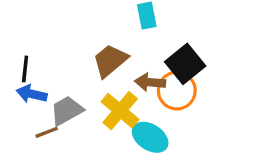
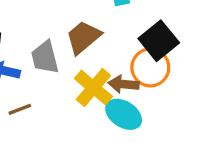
brown arrow: (150, 82) -> (124, 84), moved
gray trapezoid: (67, 111) -> (45, 57), moved, turned -75

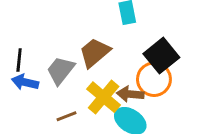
gray trapezoid: (45, 57) -> (61, 70), turned 52
brown line: (20, 109) -> (66, 116), moved

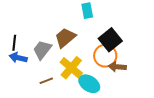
brown arrow: (130, 94) -> (117, 67), moved

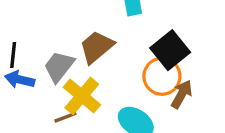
brown arrow: (117, 67) -> (182, 94), turned 114
yellow cross: (71, 68) -> (82, 96), moved

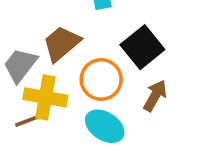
orange circle: (162, 76) -> (101, 79), moved
yellow cross: (82, 96) -> (45, 97), turned -30

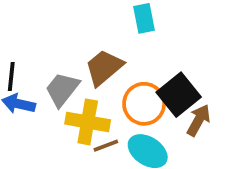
black square: (142, 47) -> (179, 95), moved
brown line: (27, 121) -> (106, 146), moved

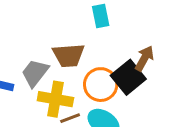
brown trapezoid: (104, 67) -> (69, 55), turned -144
brown arrow: (199, 120) -> (144, 58), moved

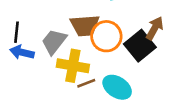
orange circle: (101, 85) -> (106, 36), moved

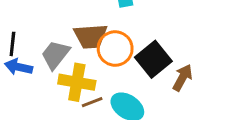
brown arrow: (155, 28) -> (183, 78), moved

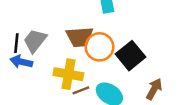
gray trapezoid: (55, 55) -> (35, 41), moved
brown arrow: (183, 78) -> (154, 89), moved

